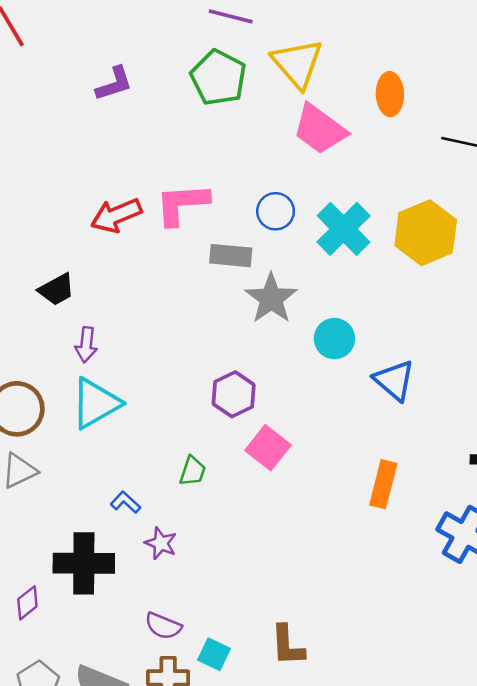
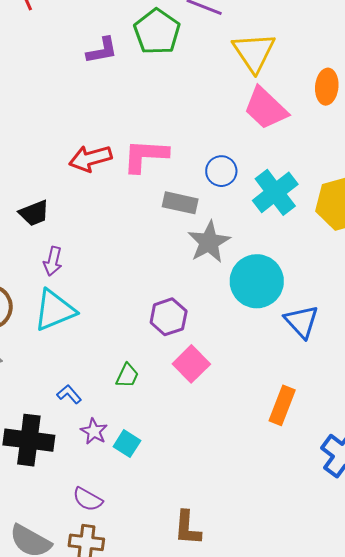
green pentagon: (218, 78) -> (157, 32), moved
cyan circle: (334, 339) -> (257, 281), size x1.6
cyan square: (214, 654) -> (127, 444), moved

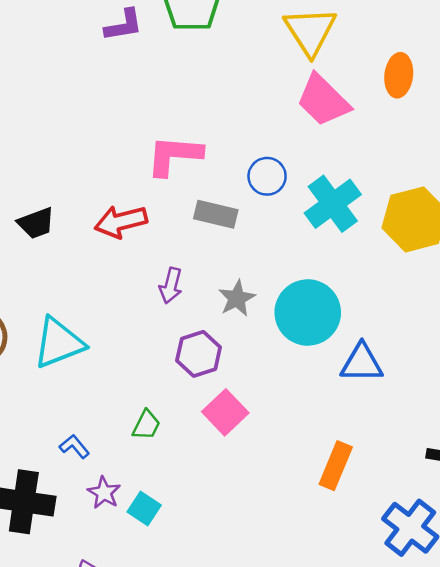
red arrow: (90, 158) -> (121, 222), moved
gray star: (209, 242) -> (237, 298), moved, size x0.7
purple arrow: (53, 261) -> (171, 286), moved
blue triangle: (302, 321) -> (362, 363), turned -48

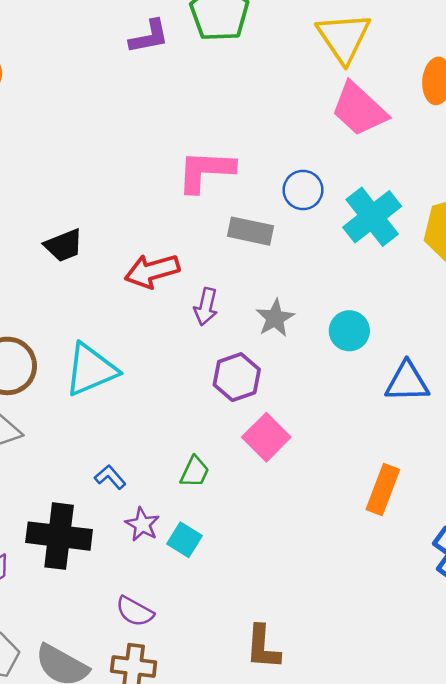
red arrow: (121, 222) -> (152, 271), moved
cyan circle: (308, 312) -> (349, 331), size x0.6
green trapezoid: (146, 425) -> (195, 472), moved

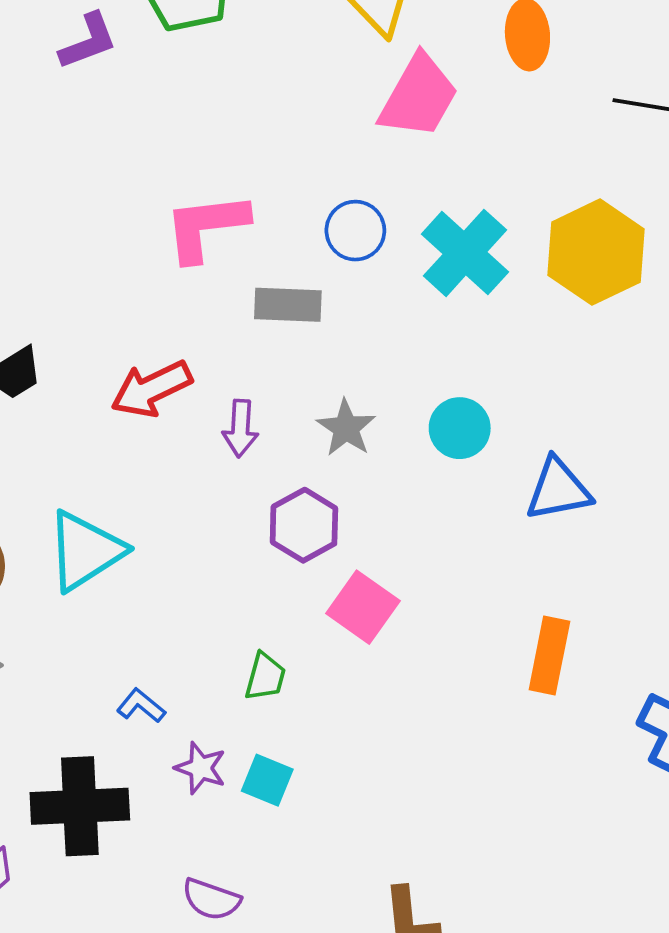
pink trapezoid: (359, 109) -> (419, 96), turned -94

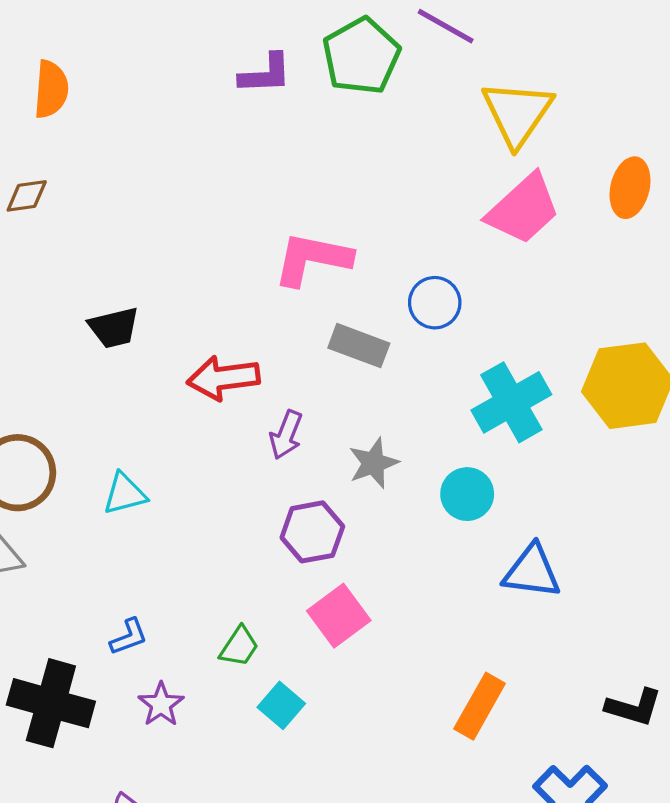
cyan cross: (465, 253) -> (511, 402), moved
cyan triangle: (85, 551) -> (125, 494), size x0.6
blue L-shape: (141, 706) -> (129, 637), turned 102
cyan square: (267, 780) -> (281, 705), moved

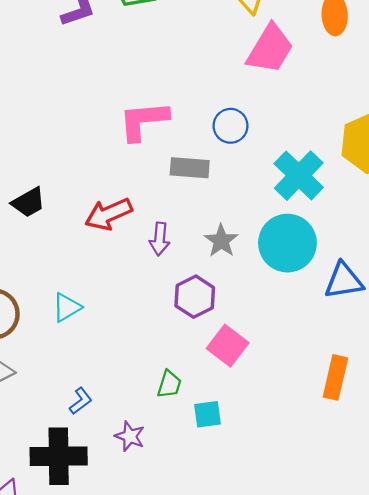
cyan circle: (467, 494) -> (287, 243), size x1.6
blue L-shape: (129, 637) -> (81, 401), moved
cyan square: (281, 705) -> (207, 414), turned -32

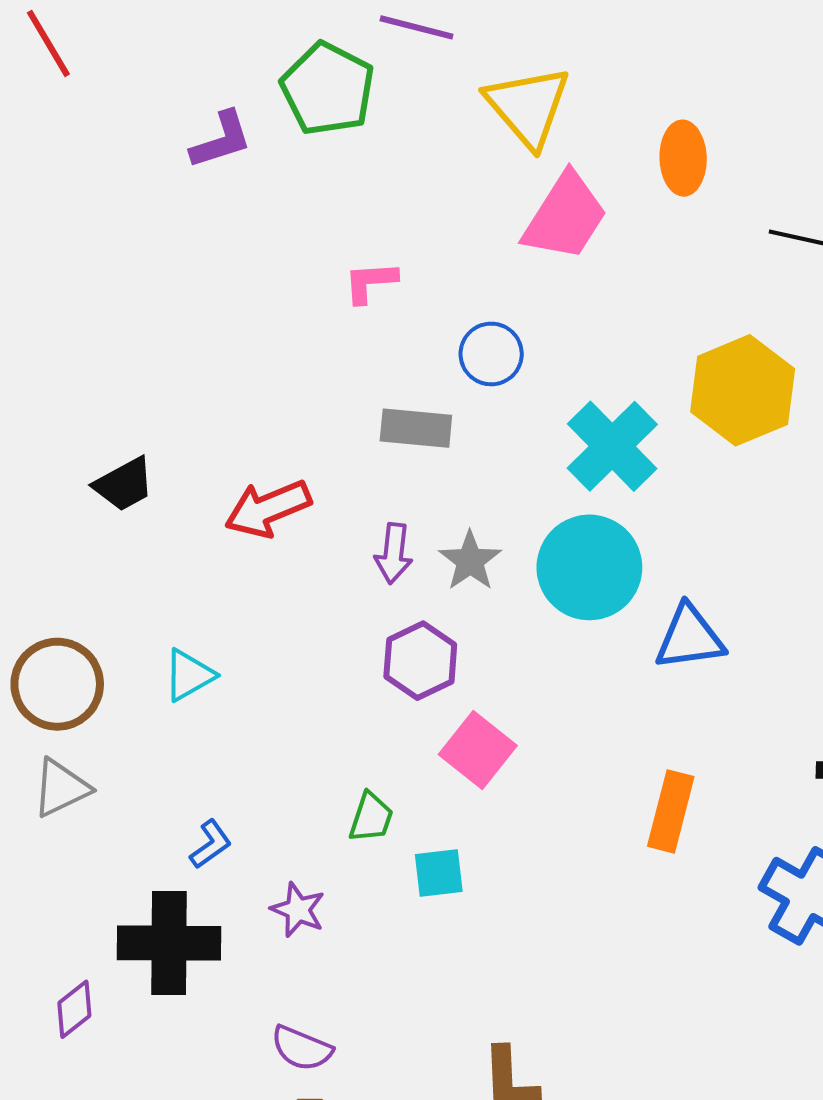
pink L-shape: (143, 121) -> (370, 282), moved, size x0.6
purple arrow: (160, 239) -> (394, 553), moved

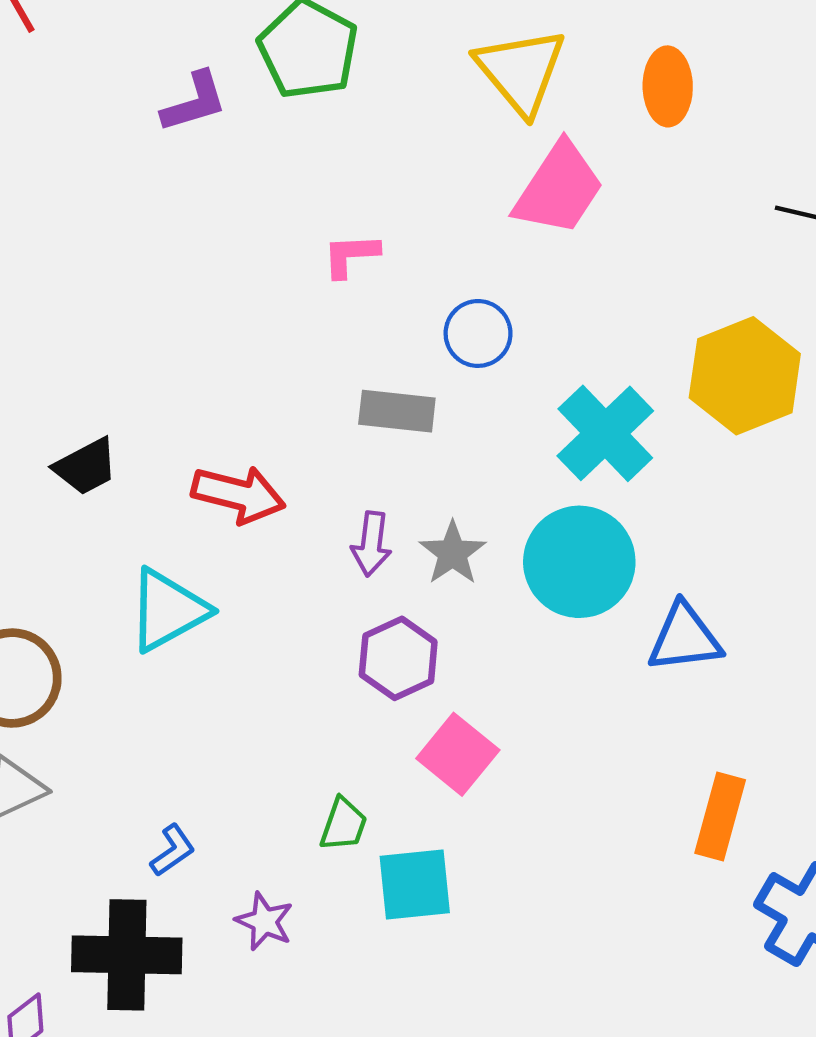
orange ellipse: (683, 158) -> (668, 86), moved
red arrow: (268, 509) -> (238, 494), turned -144
cyan triangle: (189, 675) -> (168, 610), moved, size x1.5
orange rectangle: (671, 811) -> (720, 817), moved
cyan square: (439, 873) -> (415, 884), size x1.4

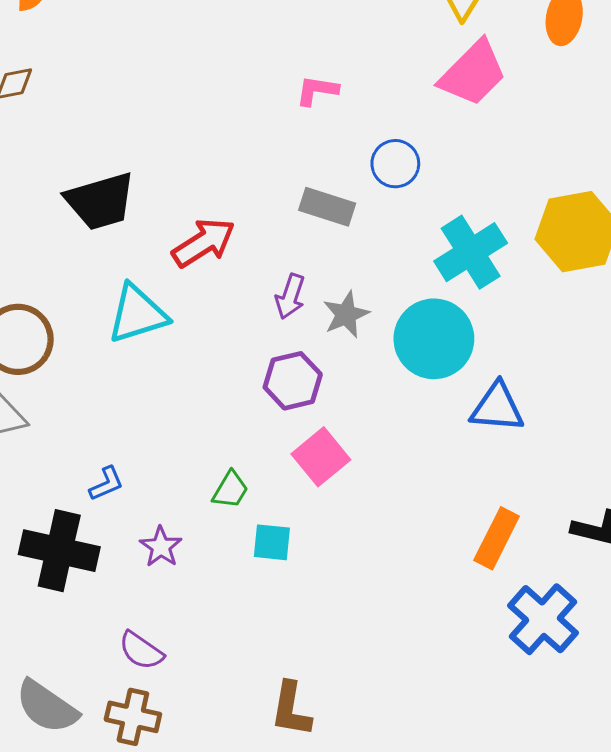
black trapezoid: (86, 467) -> (100, 201), size x1.5
red arrow: (238, 494) -> (204, 243), turned -58
cyan square: (415, 884) -> (272, 542), size x0.7

